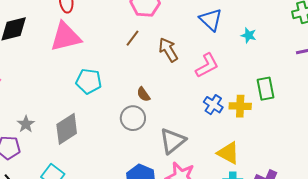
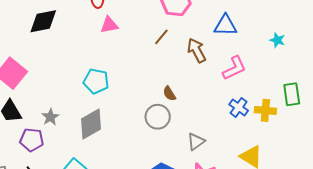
blue triangle: (211, 20) -> (225, 25), moved, turned -45
pink triangle: (65, 37) -> (109, 25), moved, size x0.6
cyan pentagon: (89, 81) -> (96, 81), moved
gray triangle: (173, 141) -> (196, 142), size x0.7

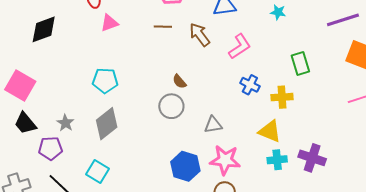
brown line: (161, 37) -> (163, 27), turned 60
yellow cross: (265, 110) -> (282, 97), moved
gray triangle: (196, 142) -> (213, 125), turned 36

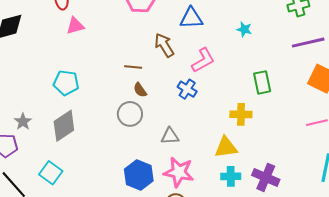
brown line: (163, 27) -> (133, 67), moved
blue cross: (250, 85) -> (187, 89), moved
yellow triangle: (270, 131) -> (226, 147), turned -35

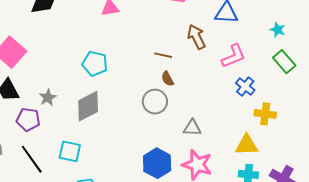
green rectangle: (262, 82) -> (284, 62), moved, turned -35
blue cross: (187, 89) -> (245, 86), moved
cyan square: (51, 173) -> (70, 151), turned -30

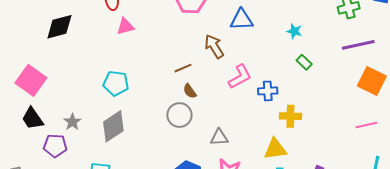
brown line: (163, 55) -> (183, 68), turned -30
pink L-shape: (234, 56) -> (240, 77), moved
green rectangle: (284, 62) -> (304, 62), size x0.7
blue cross: (245, 86) -> (268, 91), turned -36

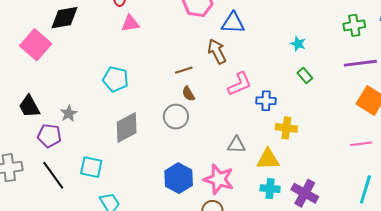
blue triangle: (241, 20) -> (233, 23), moved
pink square: (31, 80) -> (36, 45), moved
gray diamond: (113, 126) -> (127, 128), moved
gray triangle: (219, 137) -> (236, 145), moved

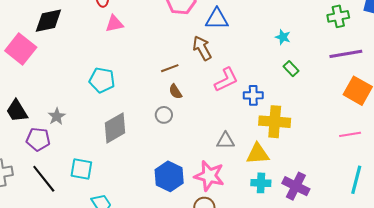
gray circle: (176, 117) -> (164, 115), size x0.7
yellow cross: (286, 128) -> (275, 122), size x1.4

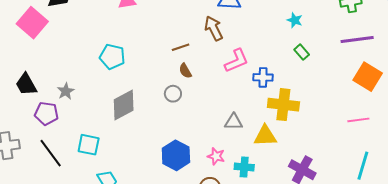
pink star: (209, 176) -> (216, 156), size x0.6
cyan cross: (261, 183) -> (244, 167), moved

